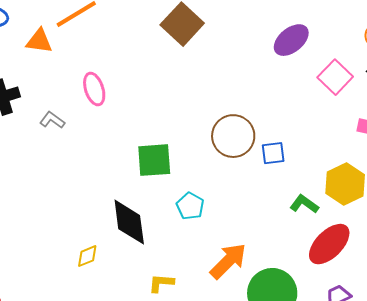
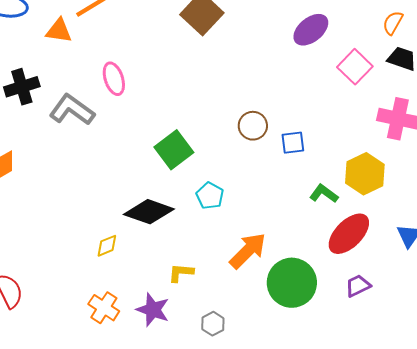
gray L-shape: (52, 120) -> (72, 110), size x1.8
brown circle: (233, 136) -> (253, 126), size x0.7
green square: (154, 160) -> (174, 150), turned -33
black diamond: (129, 222) -> (149, 212), turned -63

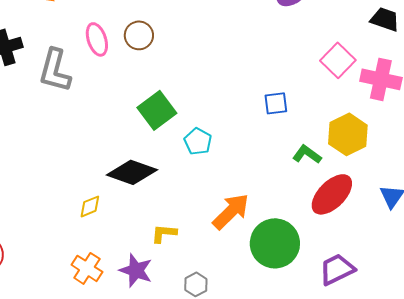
pink square: (355, 67) -> (338, 60), moved
gray L-shape: (72, 110) -> (55, 70), turned -111
brown circle: (253, 126) -> (139, 35), moved
cyan pentagon: (210, 196) -> (198, 141), moved
purple trapezoid: (358, 286) -> (337, 269), moved, size x1.4

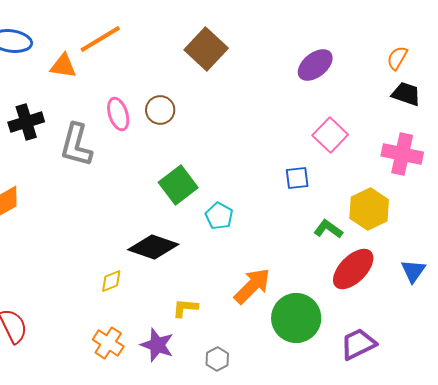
pink square: (338, 60) -> (330, 135), moved

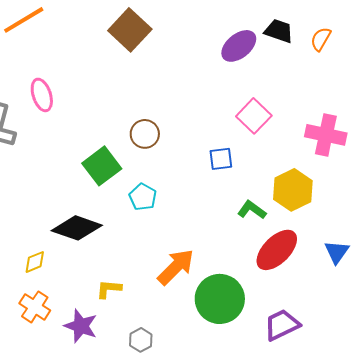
black trapezoid: (406, 94) -> (279, 31), moved
brown circle: (160, 110) -> (145, 134), moved
orange cross: (108, 343) -> (35, 307), moved

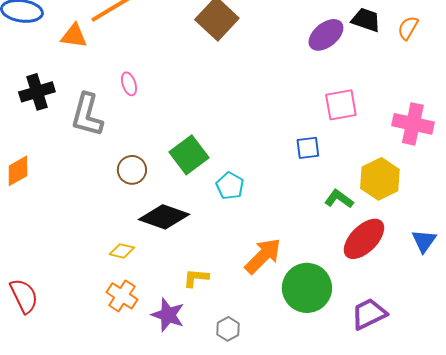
pink ellipse: (42, 95) -> (129, 84), size x0.7
pink square: (254, 116) -> (341, 105), turned 36
brown circle: (145, 134) -> (132, 170), moved
yellow diamond: (35, 262) -> (122, 251), turned 35

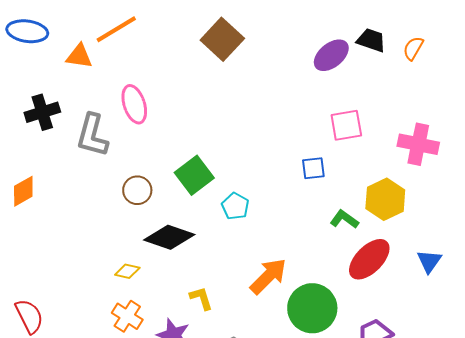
pink ellipse: (129, 84) -> (134, 104), size x1.6
yellow L-shape: (196, 278) -> (201, 298), turned 68

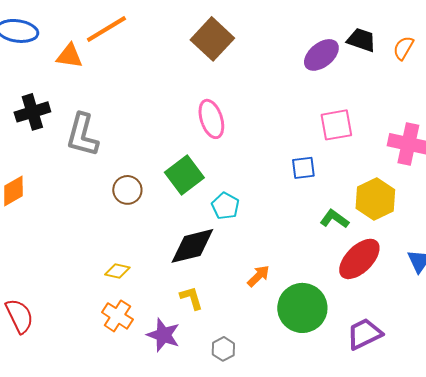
pink ellipse: (134, 104) -> (211, 119), moved
black diamond: (169, 237) -> (192, 246), moved, turned -33
orange arrow: (268, 276) -> (258, 276), size x0.6

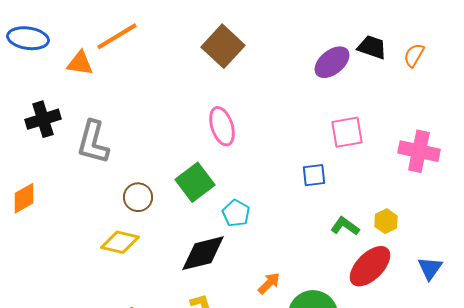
yellow hexagon: (375, 199) -> (386, 221), moved, size x0.6
yellow diamond: (117, 271) -> (120, 242), moved, size x1.5

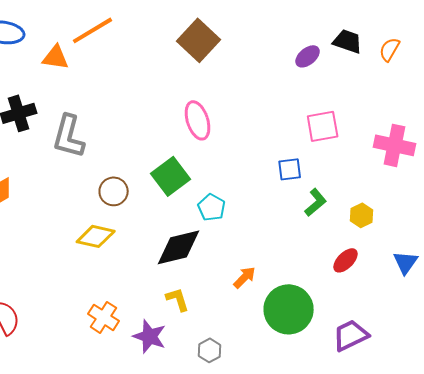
purple ellipse: (332, 62) -> (308, 56), size x0.7
green L-shape: (345, 226) -> (316, 202), moved, turned 104
red ellipse: (370, 266) -> (346, 260), size x0.6

